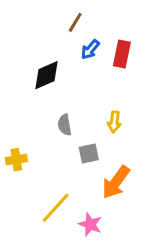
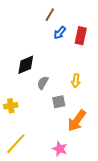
black diamond: (46, 75) -> (26, 65), moved
gray semicircle: (65, 125) -> (43, 83), turned 40
yellow line: (56, 208) -> (16, 144), moved

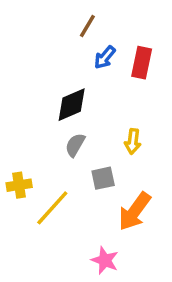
black diamond: (26, 65) -> (72, 105), moved
yellow line: (16, 144) -> (52, 208), moved

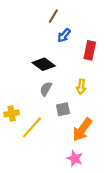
red rectangle: (142, 63) -> (90, 50), moved
black diamond: (72, 105) -> (44, 64), turned 60
pink star: (105, 260) -> (75, 158), moved

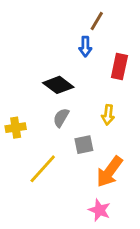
brown line: (53, 16) -> (97, 21), moved
blue arrow: (64, 35) -> (85, 47), turned -40
yellow cross: (12, 114) -> (16, 128), moved

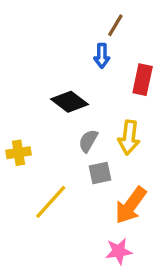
yellow arrow: (108, 115) -> (129, 137), size x1.4
gray semicircle: (61, 118) -> (88, 141), moved
pink star: (100, 210) -> (119, 251), turned -30

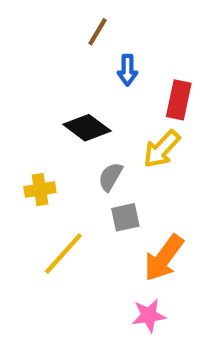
brown line: (115, 25) -> (98, 32), moved
yellow arrow: (129, 137) -> (162, 149), moved, turned 36
yellow cross: (19, 153) -> (40, 190), moved

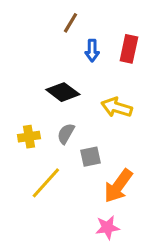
red rectangle: (179, 100) -> (129, 49), moved
yellow arrow: (162, 149) -> (117, 107), turned 64
gray semicircle: (110, 177) -> (66, 134), moved

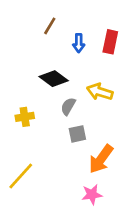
brown line: (71, 23) -> (50, 26), moved
gray semicircle: (66, 134) -> (68, 106), moved
yellow line: (46, 183) -> (21, 176), moved

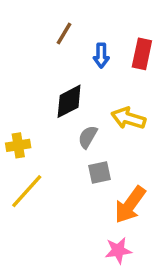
black diamond: (54, 79) -> (69, 101), turned -64
yellow cross: (25, 117) -> (18, 145), moved
yellow line: (21, 176) -> (27, 191), moved

